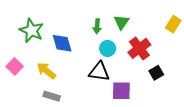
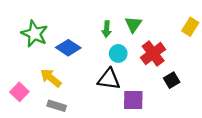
blue diamond: (62, 43) -> (68, 48), turned -40
pink square: (15, 66) -> (19, 92), moved

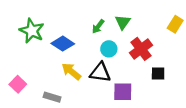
green arrow: (107, 29) -> (98, 26), turned 32
yellow arrow: (51, 78) -> (71, 71), moved
black square: (172, 80) -> (158, 74), turned 32

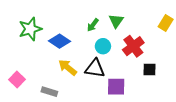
green star: (32, 31) -> (30, 29), turned 30

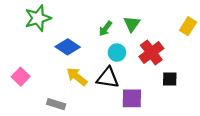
green star: (30, 29) -> (38, 18), moved
pink square: (17, 80) -> (21, 77), moved

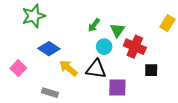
green triangle: (132, 24) -> (117, 30), moved
blue diamond: (68, 47) -> (49, 49), moved
red cross: (151, 53) -> (135, 47), turned -30

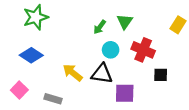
green triangle: (117, 30) -> (125, 22), moved
blue diamond: (49, 49) -> (31, 55), moved
pink square: (18, 68) -> (19, 90), moved

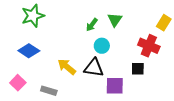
red cross: (143, 50) -> (149, 46), moved
black square: (161, 75) -> (138, 69), moved

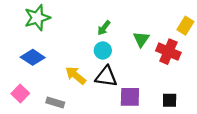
green triangle: (115, 20) -> (141, 39), moved
cyan circle: (102, 46) -> (103, 50), moved
black square: (138, 69) -> (170, 100), moved

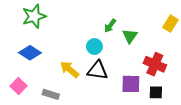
green arrow: (104, 28) -> (110, 26), moved
red cross: (168, 52) -> (155, 64), moved
purple square: (130, 97) -> (131, 84), moved

